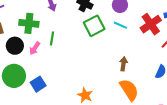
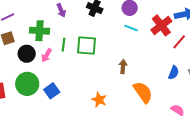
green square: (94, 26) -> (86, 46), moved, turned 35
brown arrow: (123, 64) -> (123, 66), moved

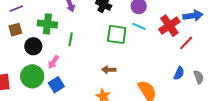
green square: (86, 46) -> (117, 34), moved
pink arrow: (47, 55) -> (53, 62), moved
brown arrow: (123, 66) -> (109, 70), moved, turned -96

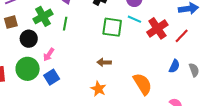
green cross: (47, 24) -> (43, 16), turned -36
red cross: (169, 26) -> (157, 28), moved
green line: (71, 39) -> (65, 24), moved

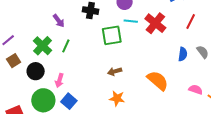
green line: (65, 24) -> (66, 46), turned 32
red line: (182, 36) -> (191, 21), moved

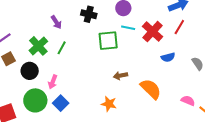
red line: (191, 21) -> (179, 27), moved
blue semicircle: (183, 54) -> (168, 57), moved, turned 64
brown arrow: (115, 71) -> (120, 76), moved

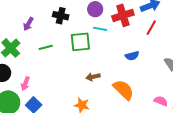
purple arrow: (56, 22) -> (28, 24), turned 64
red cross: (153, 32) -> (123, 15), moved, turned 30
green line: (62, 48) -> (46, 47), moved, turned 48
blue semicircle: (168, 57) -> (132, 56), moved

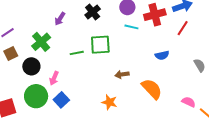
black cross: (61, 16) -> (93, 12), turned 35
green square: (80, 42) -> (100, 45), moved
green line: (46, 47) -> (77, 53), moved

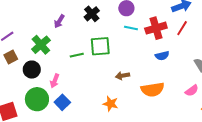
red cross: (155, 15) -> (156, 28), moved
orange semicircle: (152, 89) -> (153, 90), turned 125
pink semicircle: (189, 102) -> (192, 91), moved, turned 120

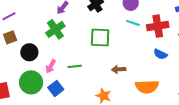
green cross: (41, 45) -> (55, 29), moved
green line: (77, 55) -> (75, 66), moved
blue semicircle: (162, 56) -> (160, 54), turned 32

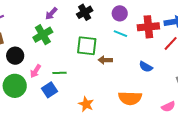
red cross: (158, 26) -> (148, 27), moved
brown arrow: (119, 69) -> (105, 60), moved
blue square: (56, 89) -> (49, 90), moved

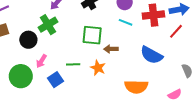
black circle: (15, 56) -> (28, 40), moved
blue semicircle: (146, 67) -> (151, 55), size x1.6
green line: (59, 73) -> (73, 64), moved
orange star: (86, 104) -> (98, 68), moved

